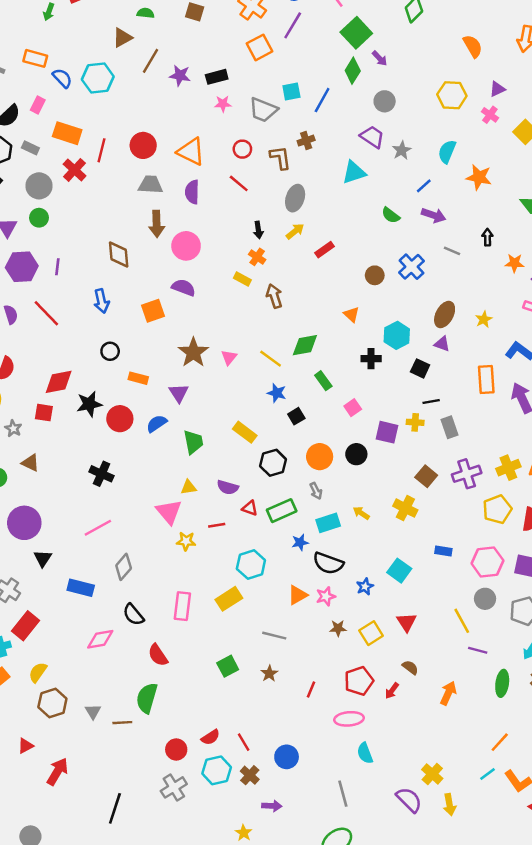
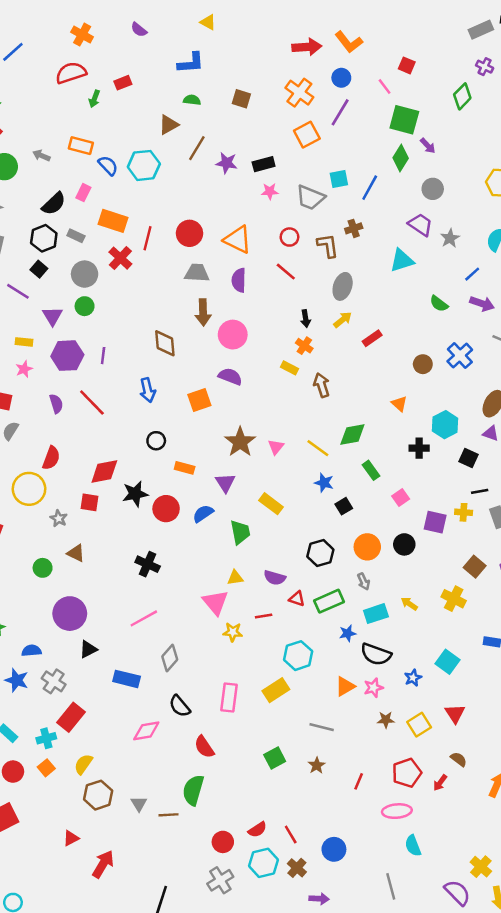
green square: (356, 33) -> (404, 120), turned -32
yellow rectangle: (245, 432) -> (271, 504), moved
black triangle: (43, 558) -> (88, 649), turned 30

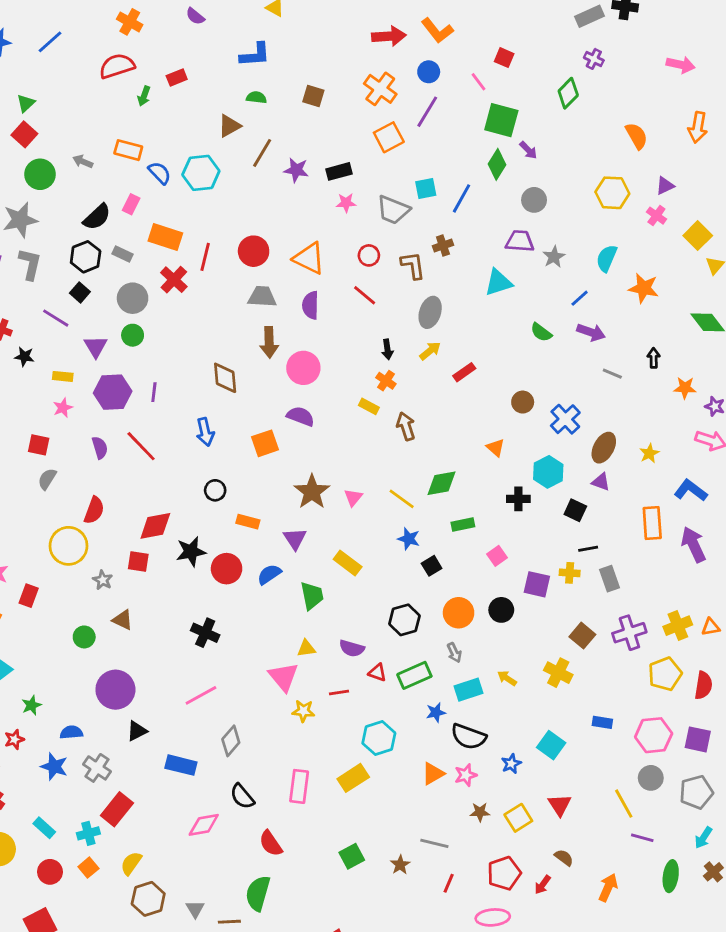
purple trapezoid: (420, 225) -> (520, 241), turned -30
blue cross: (460, 356) -> (565, 419), moved
green rectangle: (371, 470) -> (463, 524), turned -66
gray line: (322, 727) -> (434, 843), moved

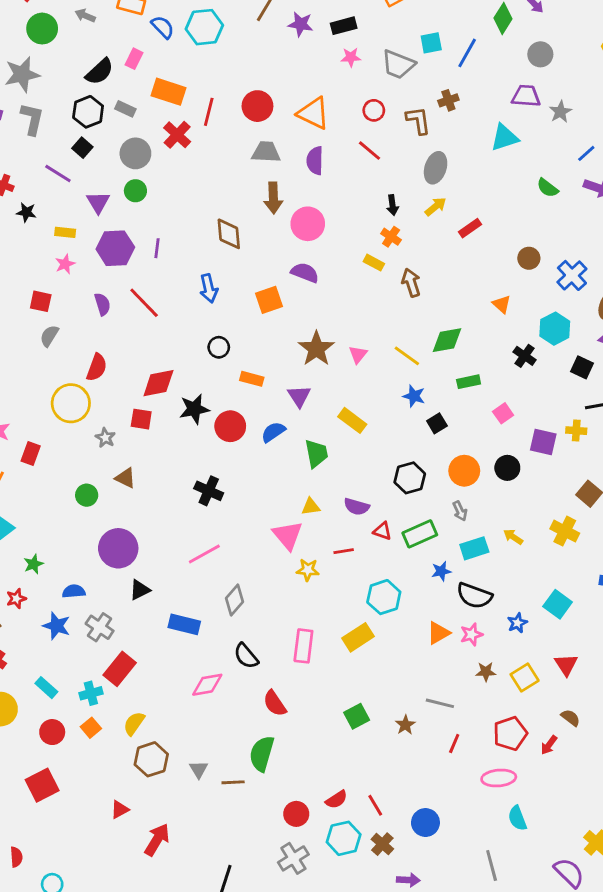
black cross: (518, 499) -> (525, 356), turned 35

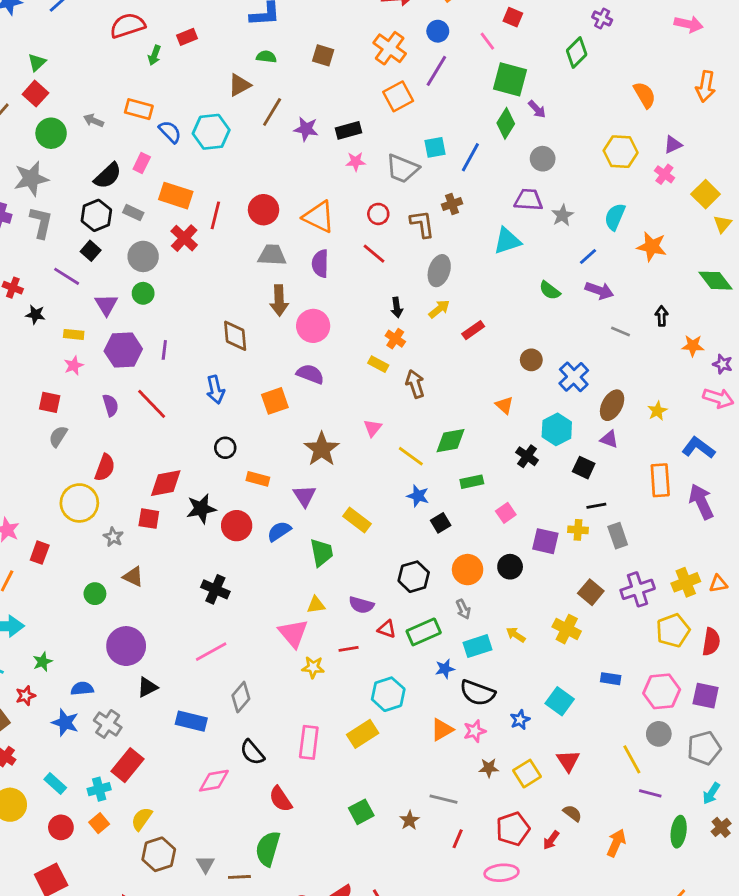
pink triangle: (358, 354) -> (373, 428), moved

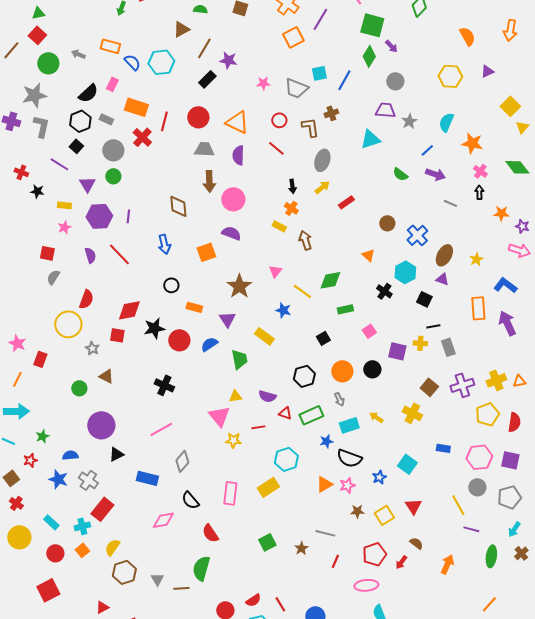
green triangle: (37, 62) -> (38, 13), turned 32
black rectangle: (349, 130) -> (207, 79), moved, turned -30
pink cross: (664, 174) -> (480, 171), moved
blue star: (418, 496) -> (283, 310), moved

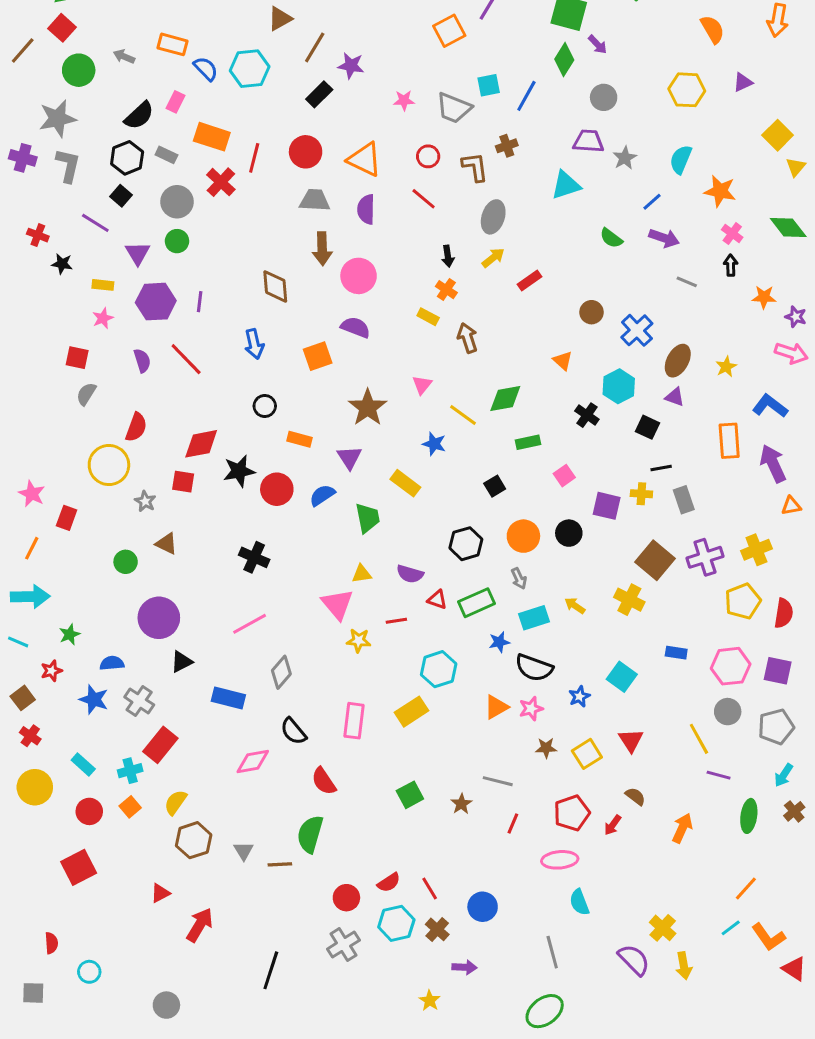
orange triangle: (519, 381) -> (791, 506), moved
brown square: (429, 387) -> (655, 560), size x1.4

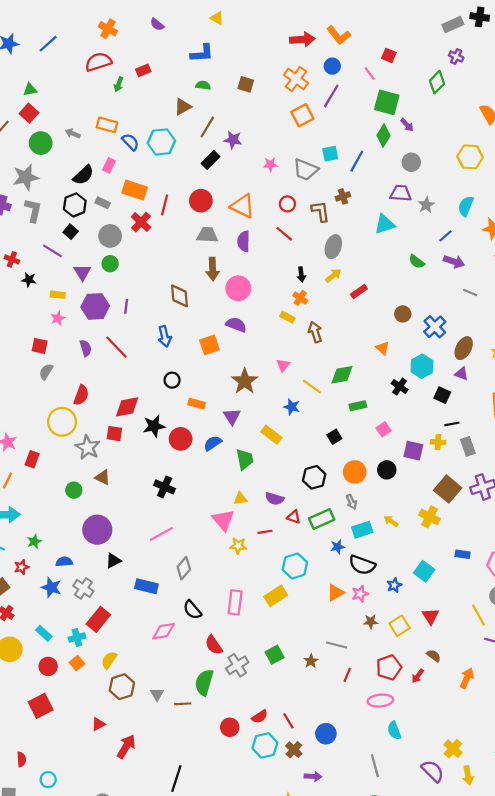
gray star: (145, 501) -> (88, 447), size x1.6
gray cross: (343, 945) -> (237, 665), moved

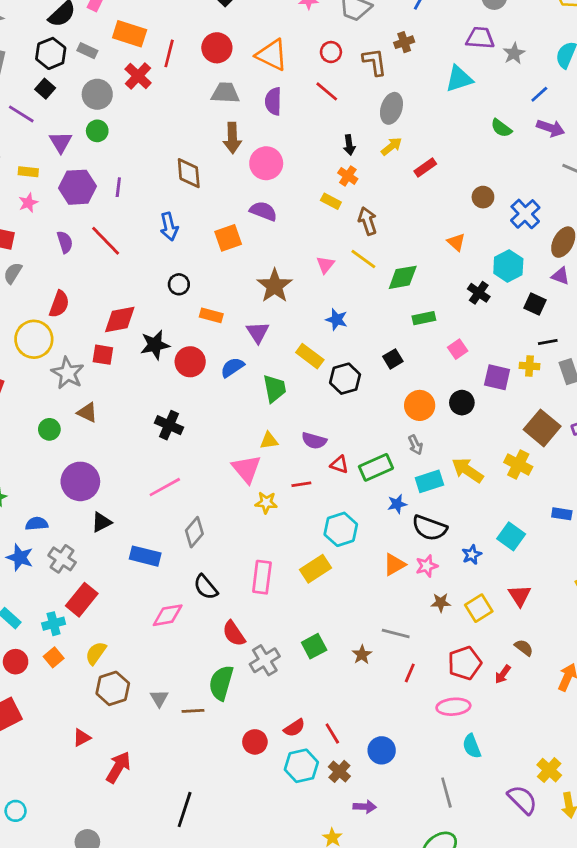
yellow line: (312, 387) -> (363, 259), moved
black hexagon: (314, 477) -> (345, 379), moved
yellow arrow: (391, 521) -> (468, 470), size x1.6

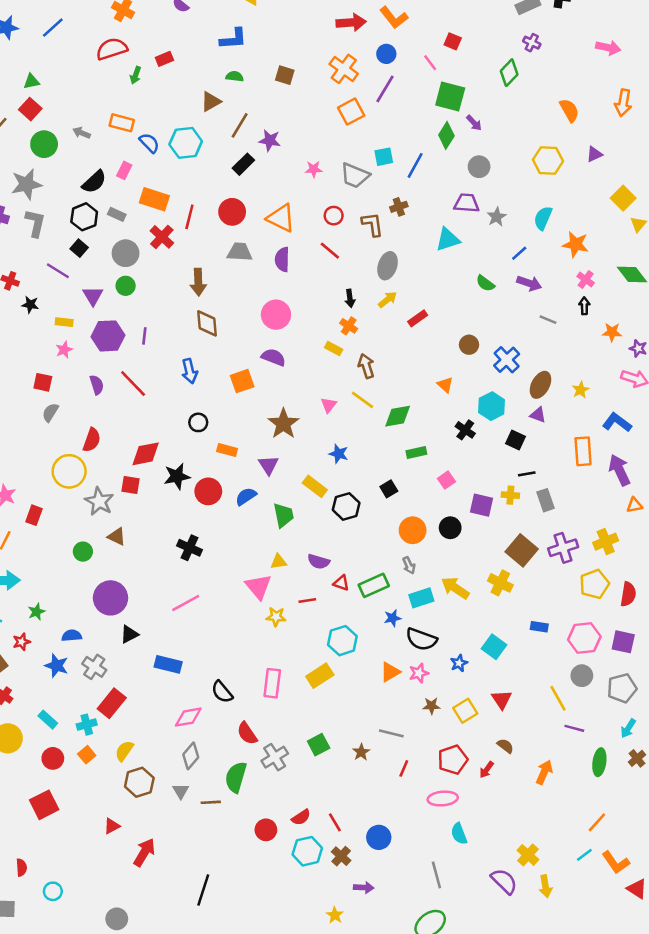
brown arrow: (232, 138) -> (198, 282), moved
gray diamond: (194, 532) -> (191, 756), moved

